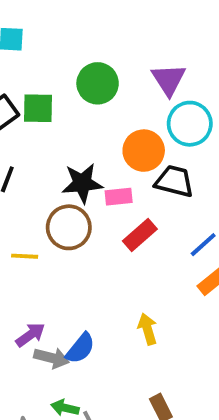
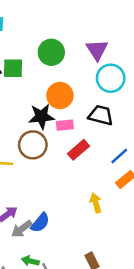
orange circle: (144, 151) -> (60, 95), moved
yellow arrow: (147, 329) -> (96, 203), moved
gray arrow: (51, 358) -> (22, 229), turned 130

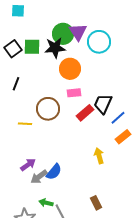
purple triangle: (97, 50) -> (78, 32), moved
cyan circle: (111, 78) -> (99, 42), moved
black trapezoid: (101, 115) -> (103, 104), moved, turned -80
black star: (41, 116) -> (55, 48), moved

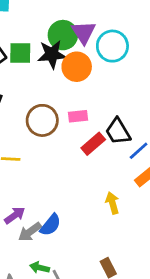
orange circle: (70, 69) -> (77, 67), moved
black trapezoid: (103, 104) -> (118, 131), turned -55
brown circle: (48, 109) -> (42, 120), moved

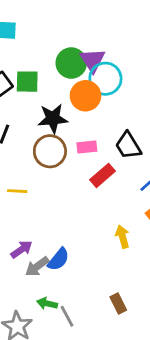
cyan circle: (112, 46) -> (105, 79), moved
black star: (52, 54) -> (53, 119), moved
black trapezoid: (118, 131) -> (128, 146), moved

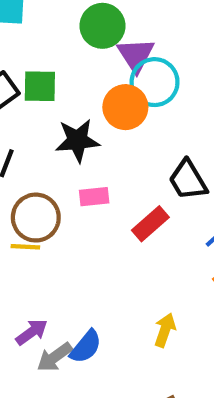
green circle: (71, 63) -> (102, 26), moved
pink rectangle: (87, 147) -> (94, 197), moved
brown circle: (50, 151) -> (36, 218), moved
yellow arrow: (122, 237) -> (165, 330), moved, turned 35

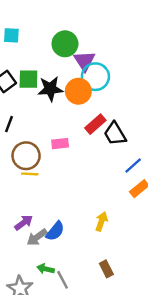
black star: (77, 140) -> (50, 89), moved
red rectangle: (150, 224) -> (95, 124), moved
yellow line: (25, 247) -> (30, 174), moved

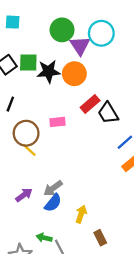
cyan circle: (95, 77) -> (101, 33), moved
yellow line: (30, 174) -> (29, 150), turned 40
yellow arrow: (101, 221) -> (81, 214), moved
gray arrow: (37, 237) -> (53, 188), moved

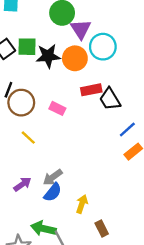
cyan circle: (101, 33) -> (103, 47), moved
red rectangle: (90, 104) -> (91, 90), turned 30
pink rectangle: (58, 122) -> (57, 108), turned 32
brown circle: (26, 133) -> (21, 103), moved
green arrow: (44, 238) -> (43, 228), size x1.5

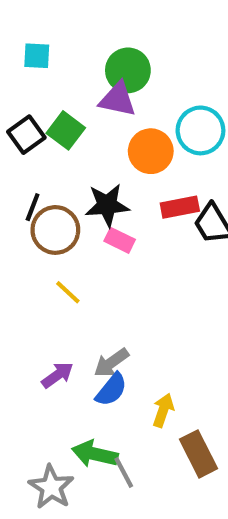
purple triangle: (81, 29) -> (118, 99), moved, turned -45
green square: (27, 47) -> (66, 130), turned 36
black star: (48, 56) -> (107, 205), moved
brown rectangle: (102, 228) -> (198, 454), size x1.5

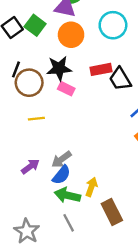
orange circle: (151, 151) -> (71, 35), moved
yellow line: (68, 292) -> (36, 119), turned -49
green arrow: (95, 454) -> (67, 195), moved

